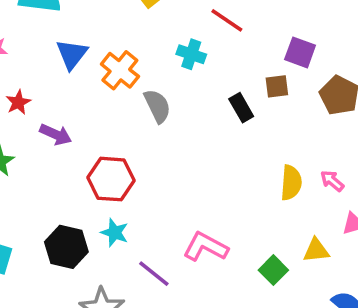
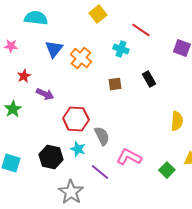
brown square: (277, 86) -> (115, 84), moved
gray semicircle: (157, 106) -> (102, 136), moved

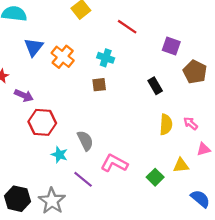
cyan cross: (121, 49) -> (106, 58), moved
black rectangle: (149, 79) -> (155, 86), moved
red hexagon: (76, 119) -> (42, 122), moved
black hexagon: (51, 157) -> (17, 199), moved

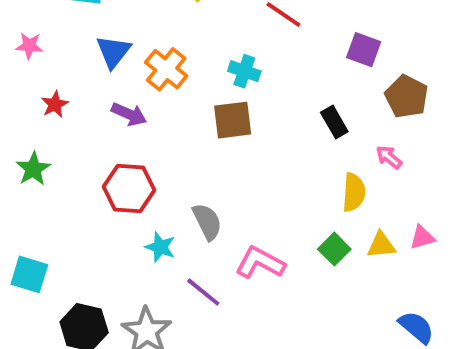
brown square: (99, 85) -> (233, 120), size x1.5
purple arrow: (24, 95) -> (129, 114), moved
pink arrow: (191, 123) -> (389, 157), moved
yellow triangle: (181, 165) -> (381, 245), moved
green square: (155, 177) -> (334, 249), moved

